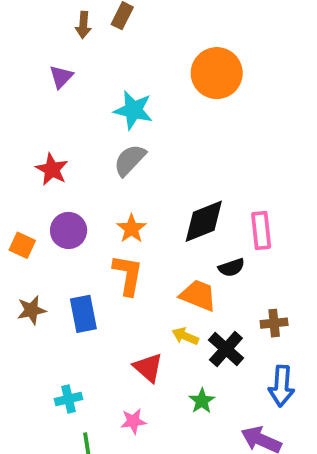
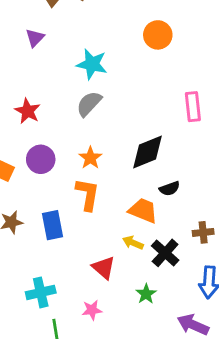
orange circle: (217, 73) -> (158, 35), size x0.7
pink rectangle: (261, 230) -> (193, 107), moved
cyan cross: (69, 399) -> (41, 292), size x1.4

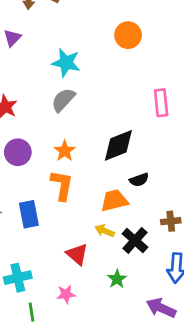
orange trapezoid: (143, 211) -> (114, 200), turned -36

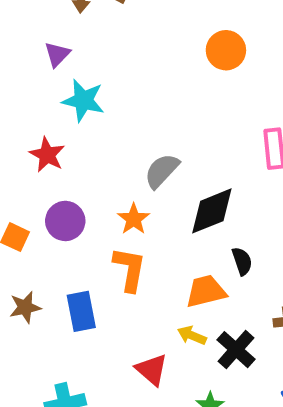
cyan star: (66, 63) -> (83, 100), moved
gray semicircle: (63, 100) -> (162, 171), moved
black semicircle: (139, 180) -> (242, 261), turned -90

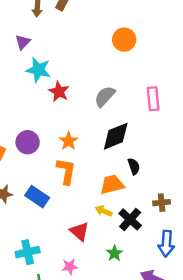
red star: (47, 155) -> (59, 92), moved
gray semicircle: (162, 171) -> (105, 96), moved
blue rectangle: (81, 311) -> (37, 197), turned -45

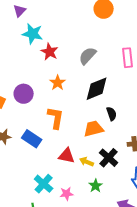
orange star: (69, 141) -> (58, 83), moved
yellow arrow: (104, 211) -> (87, 162), moved
red triangle: (79, 232) -> (67, 156), moved, turned -30
cyan cross: (28, 252) -> (44, 184), moved, turned -36
pink star: (70, 267) -> (67, 194), moved

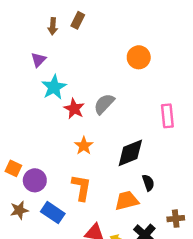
cyan star: (33, 34) -> (54, 87), turned 30
gray semicircle: (88, 56) -> (104, 104), moved
purple circle: (24, 94) -> (35, 180), moved

